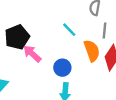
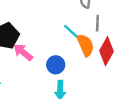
cyan line: (69, 30) -> (71, 31), moved

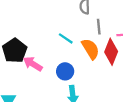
cyan line: (71, 31) -> (66, 38), moved

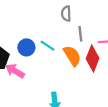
blue circle: (65, 71) -> (26, 47), moved

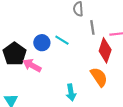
orange semicircle: (72, 56) -> (99, 77), moved

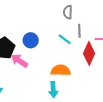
cyan line: (62, 40) -> (65, 39), moved
orange semicircle: (99, 77) -> (61, 70), moved, turned -60

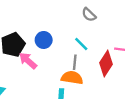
gray semicircle: (68, 12) -> (89, 15), turned -56
gray line: (79, 31) -> (75, 62), moved

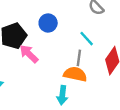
blue circle: (44, 40) -> (48, 23), moved

